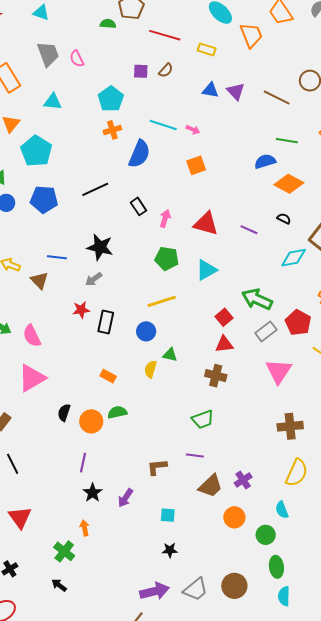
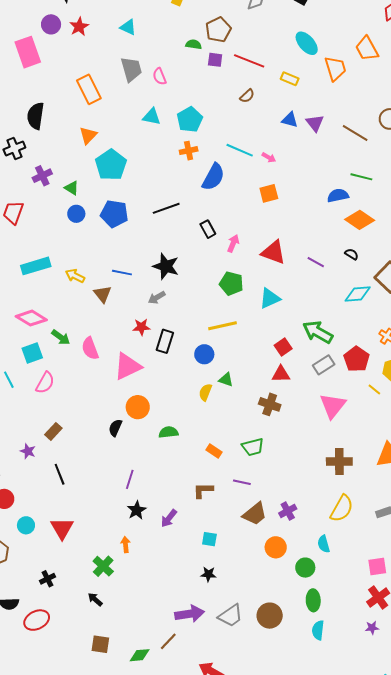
purple square: (141, 71) -> (215, 60), moved
cyan triangle: (53, 102) -> (152, 117), moved
orange rectangle: (108, 376) -> (214, 451), moved
pink triangle: (32, 378) -> (128, 366), moved
orange circle: (91, 421) -> (138, 407), moved

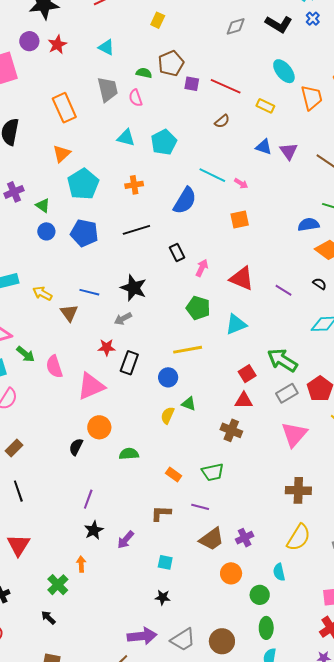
brown pentagon: (218, 30) -> (171, 63), moved
green semicircle: (194, 44) -> (144, 73), moved
orange cross: (189, 151) -> (134, 185), moved

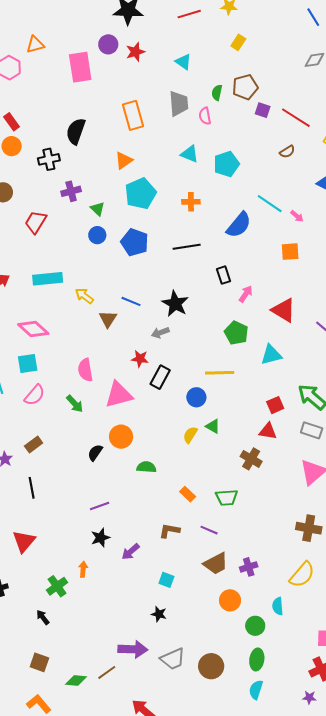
green semicircle: (144, 73) -> (217, 93), turned -98
green arrow: (25, 354) -> (75, 404), moved
gray rectangle: (287, 393) -> (312, 430), turned 40
purple line: (88, 499) -> (100, 506), turned 42

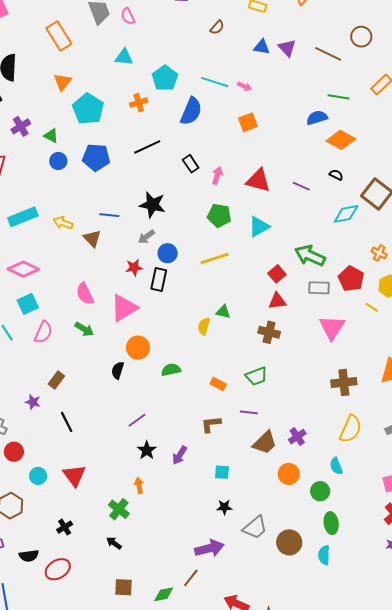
cyan pentagon: (226, 164) -> (165, 78), moved
blue circle: (196, 397) -> (168, 253), moved
gray trapezoid: (173, 659) -> (255, 528), moved
cyan semicircle: (256, 690) -> (324, 555), moved

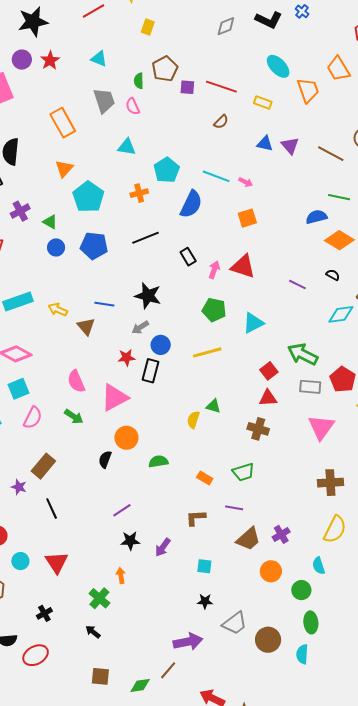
red triangle: (258, 180) -> (243, 267), moved
brown rectangle: (56, 380) -> (43, 466), size x1.4
black star: (147, 450) -> (130, 541), turned 30

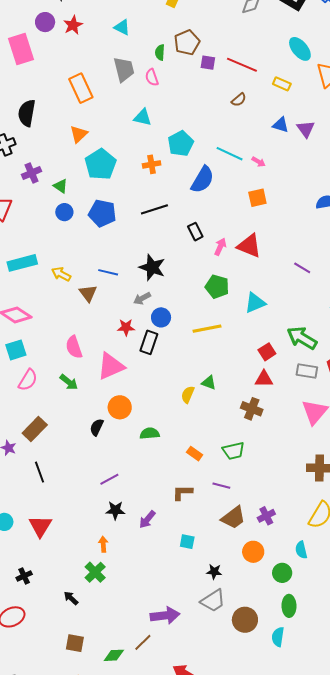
green cross: (99, 598) -> (95, 572), moved
black star: (205, 601) -> (214, 572), moved

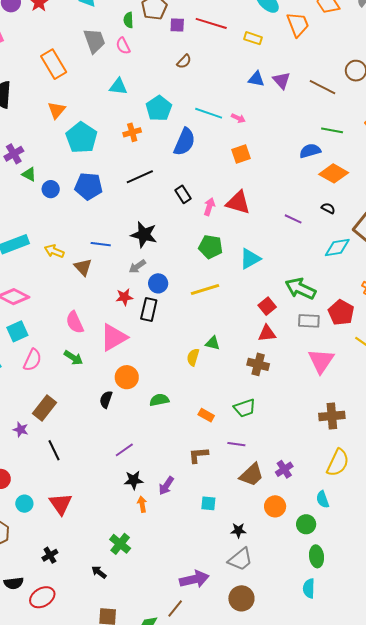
brown semicircle: (239, 100) -> (184, 61), moved
green triangle: (60, 186) -> (29, 174), moved
orange arrow: (103, 544) -> (142, 504), moved
brown circle: (245, 620) -> (241, 598), moved

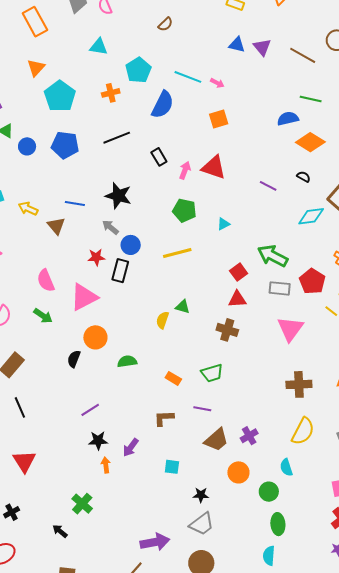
cyan triangle: (250, 259) -> (223, 224), size x0.6
gray arrow: (137, 267) -> (110, 227), turned 72

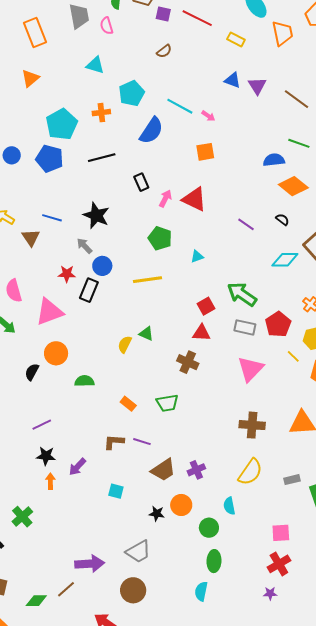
cyan pentagon: (60, 96) -> (62, 124), moved
purple line: (202, 409) -> (142, 442), moved
black star: (201, 495) -> (157, 514), moved

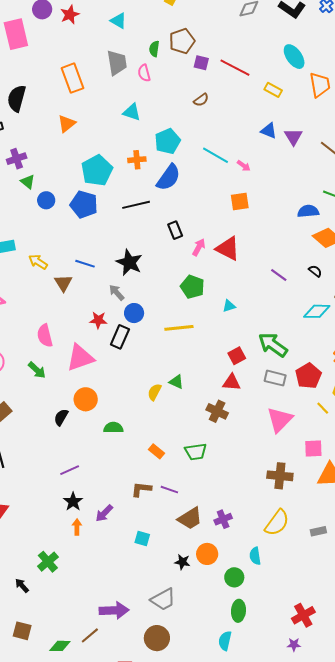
blue semicircle: (151, 131) -> (169, 177), moved
black star: (46, 456) -> (73, 502), turned 30
pink square: (281, 533) -> (313, 448), moved

